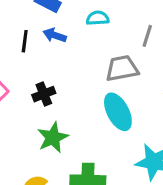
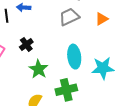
cyan ellipse: (118, 112) -> (74, 57), moved, turned 35

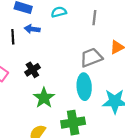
gray trapezoid: (69, 17) -> (91, 58), moved

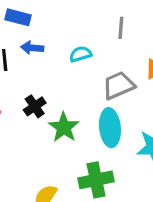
cyan semicircle: (59, 12) -> (80, 54), moved
green star: (44, 98) -> (64, 127), moved

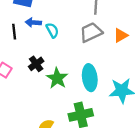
cyan semicircle: (80, 54) -> (52, 30), moved, turned 80
gray trapezoid: (119, 85) -> (91, 32), moved

